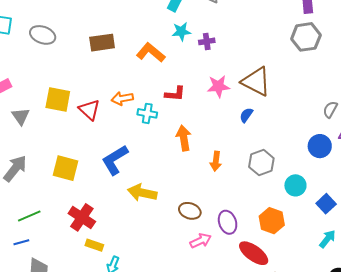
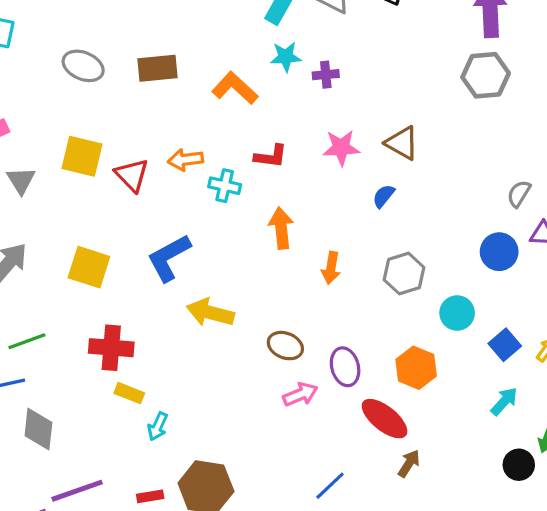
gray ellipse: (43, 35) -> (83, 66), moved
brown triangle: (256, 82) -> (402, 143), size x0.7
red cross: (82, 217) -> (111, 348), turned -32

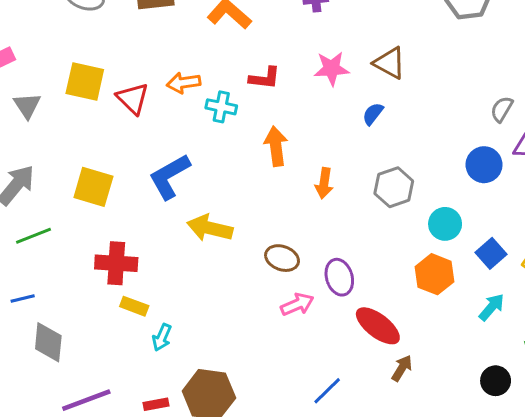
green line: (27, 341) -> (33, 236), moved
orange hexagon: (416, 368) -> (434, 274), moved
black circle: (519, 465) -> (496, 381), moved

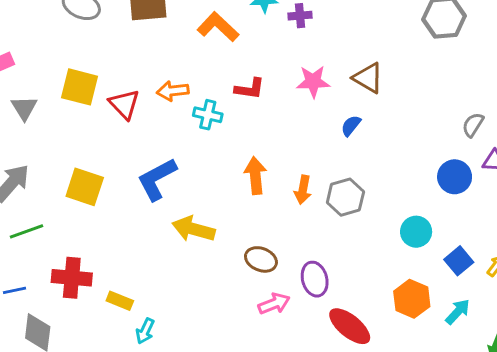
orange arrow: (276, 146) -> (255, 175), moved
gray hexagon: (394, 187) -> (345, 197), moved
red cross: (116, 263) -> (72, 278), moved
orange hexagon: (434, 274) -> (412, 299), moved

